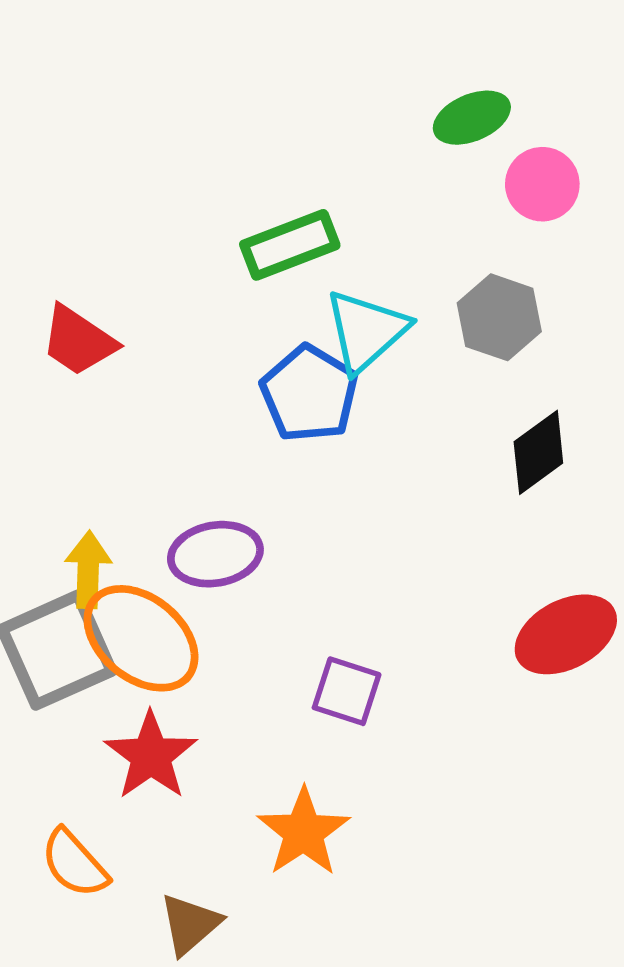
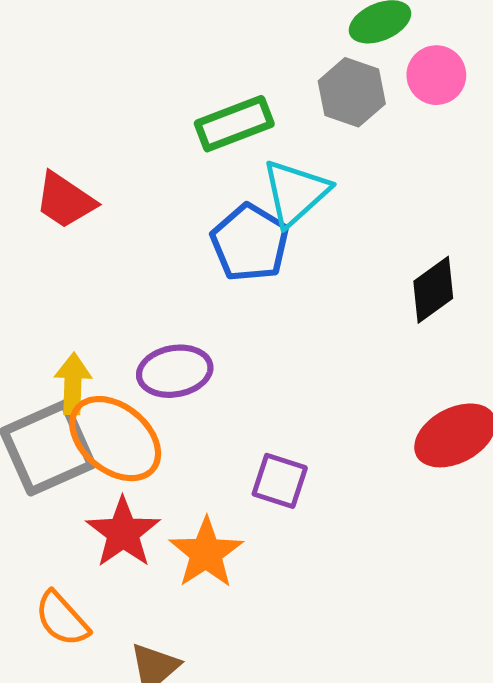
gray hexagon: (499, 317) -> (352, 92), moved
orange star: (304, 832) -> (206, 553), moved

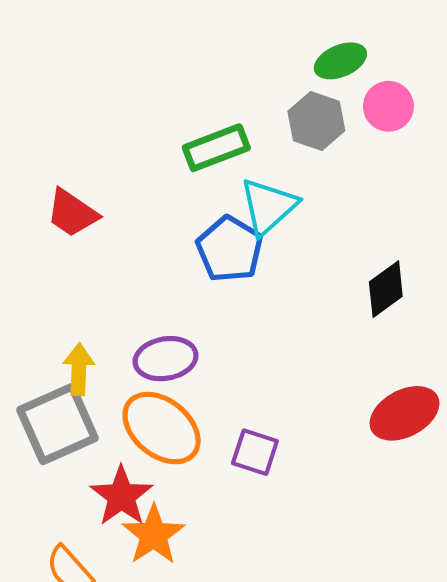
orange ellipse: (115, 439) -> (162, 428), moved
orange star: (206, 553) -> (154, 535), moved

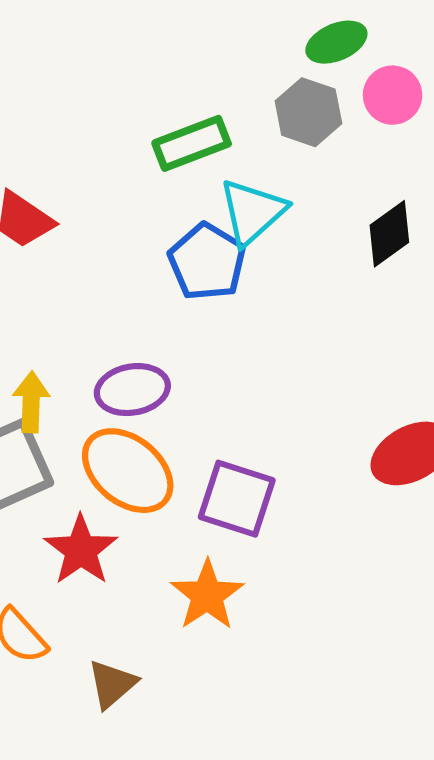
black diamond: (386, 289) -> (389, 234), moved
purple square: (255, 452) -> (237, 499), size x1.4
orange star: (154, 535) -> (207, 595), moved

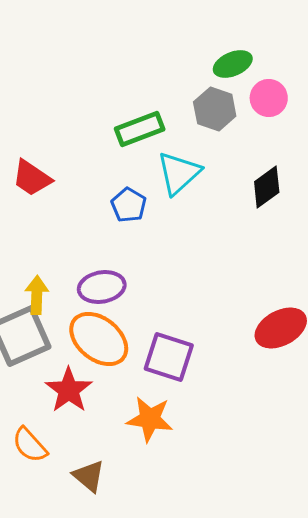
blue pentagon: (207, 262) -> (129, 205), moved, size x0.7
orange star: (207, 595) -> (150, 419), turned -30
brown triangle: (112, 684) -> (89, 476), turned -39

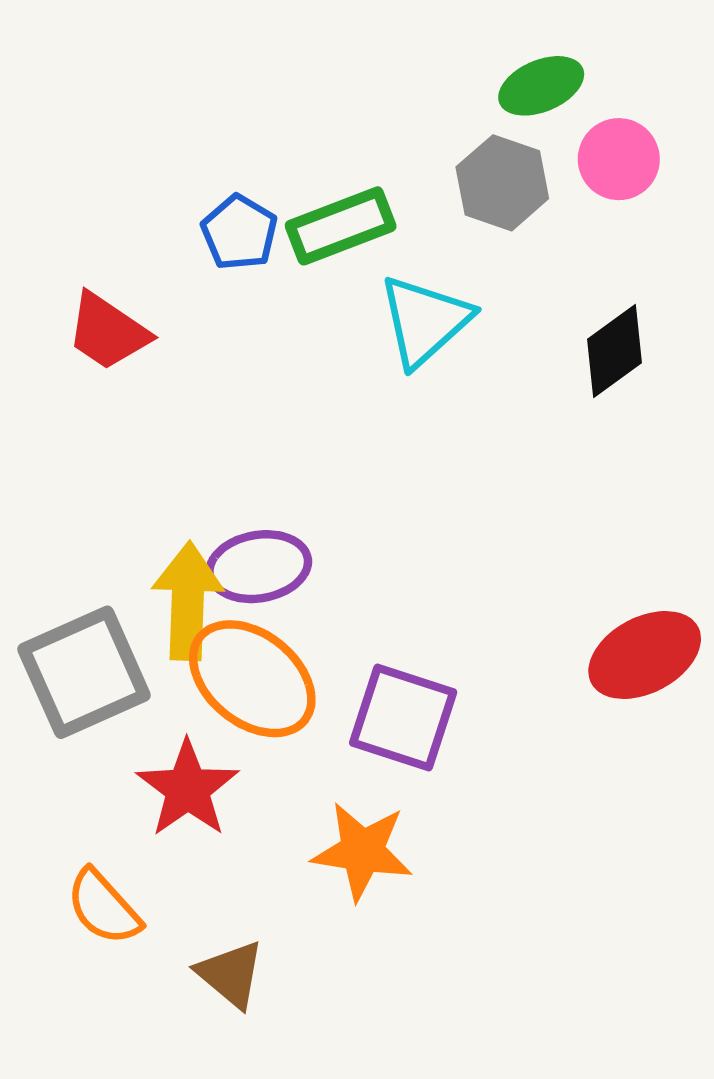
blue pentagon: (129, 205) -> (239, 232), moved
yellow arrow: (37, 295) -> (188, 601), moved, size x1.4

